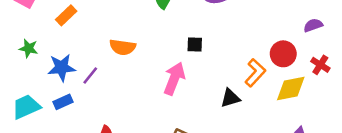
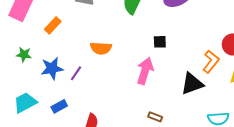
black triangle: (230, 98) -> (192, 84), size x1.4
blue rectangle: (63, 102) -> (59, 106), moved

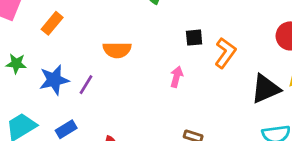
orange L-shape: (211, 62) -> (225, 53), moved
pink arrow: (145, 71) -> (177, 77), size x0.6
black triangle: (192, 84) -> (266, 89), moved

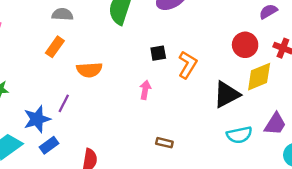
orange rectangle: (52, 23) -> (55, 47), moved
blue star: (54, 80) -> (37, 119), moved

